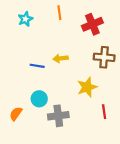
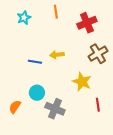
brown cross: (104, 57) -> (98, 54), turned -36
yellow star: (87, 87) -> (82, 82), turned -30
gray cross: (58, 116) -> (55, 109), turned 30

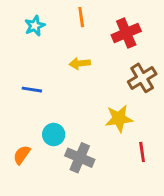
yellow arrow: (57, 55) -> (80, 63), moved
blue line: (35, 62) -> (32, 90), moved
yellow star: (82, 82) -> (119, 119), turned -30

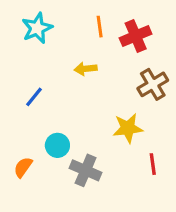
orange line: (81, 17) -> (100, 27), moved
cyan star: (35, 26) -> (37, 28), size x1.4
blue line: (32, 90) -> (34, 97), turned -60

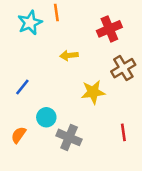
orange line: (100, 27) -> (56, 13), moved
blue line: (34, 97) -> (22, 87), moved
yellow star: (128, 128) -> (93, 92), moved

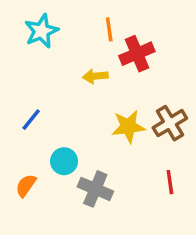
orange line: (56, 13) -> (109, 29), moved
red cross: (109, 29) -> (137, 54), moved
brown cross: (123, 68) -> (170, 123), moved

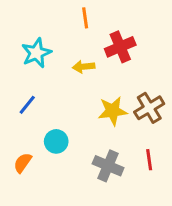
orange line: (109, 29) -> (85, 18), moved
cyan star: (41, 31) -> (36, 53), moved
gray cross: (95, 189) -> (108, 166), moved

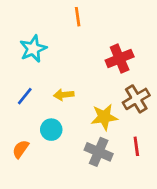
red cross: (120, 47) -> (120, 59), moved
yellow arrow: (84, 67) -> (64, 95), moved
yellow star: (113, 111) -> (104, 117), moved

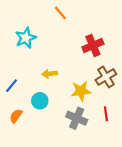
orange line: (78, 17) -> (60, 13), turned -32
blue line: (25, 96) -> (12, 86), moved

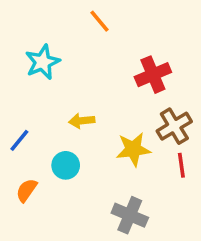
red line: (106, 114) -> (181, 165), moved
gray cross: (77, 118) -> (130, 215), moved

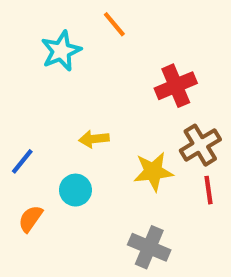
cyan star: (43, 62) -> (61, 51), moved

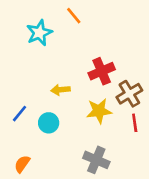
red cross: (176, 86) -> (102, 71), moved
blue line: (22, 161) -> (19, 114), moved
orange semicircle: (30, 219) -> (22, 164), moved

